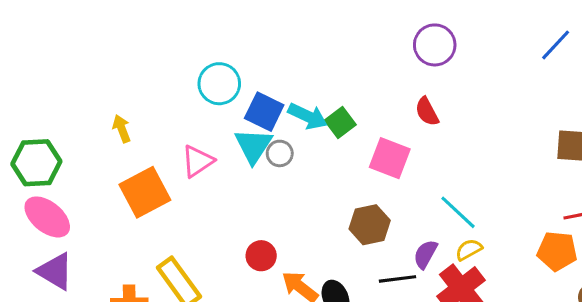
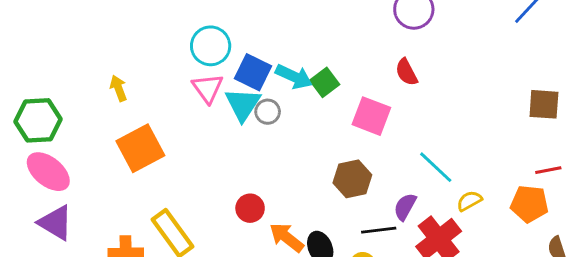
pink triangle: (198, 161) -> (208, 88), moved, turned -32
yellow semicircle: (469, 250) -> (469, 201), moved

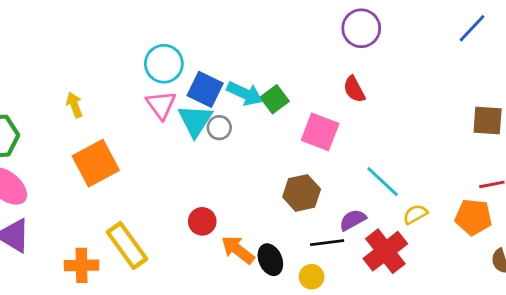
purple semicircle: (405, 207) -> (353, 220), turned 32

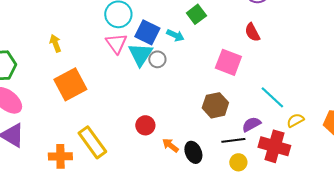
cyan arrow: (245, 94) -> (175, 35), size x0.7
green square: (275, 99) -> (196, 14), moved
orange arrow: (238, 250) -> (170, 145), size x0.7
red cross: (385, 251) -> (274, 146), turned -36
yellow circle: (312, 277) -> (238, 162), moved

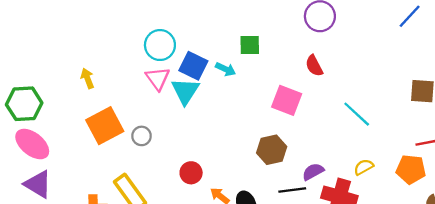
green square: (196, 14) -> (250, 45), turned 36
gray circle: (157, 59) -> (142, 136), moved
cyan line: (272, 97) -> (357, 114), moved

